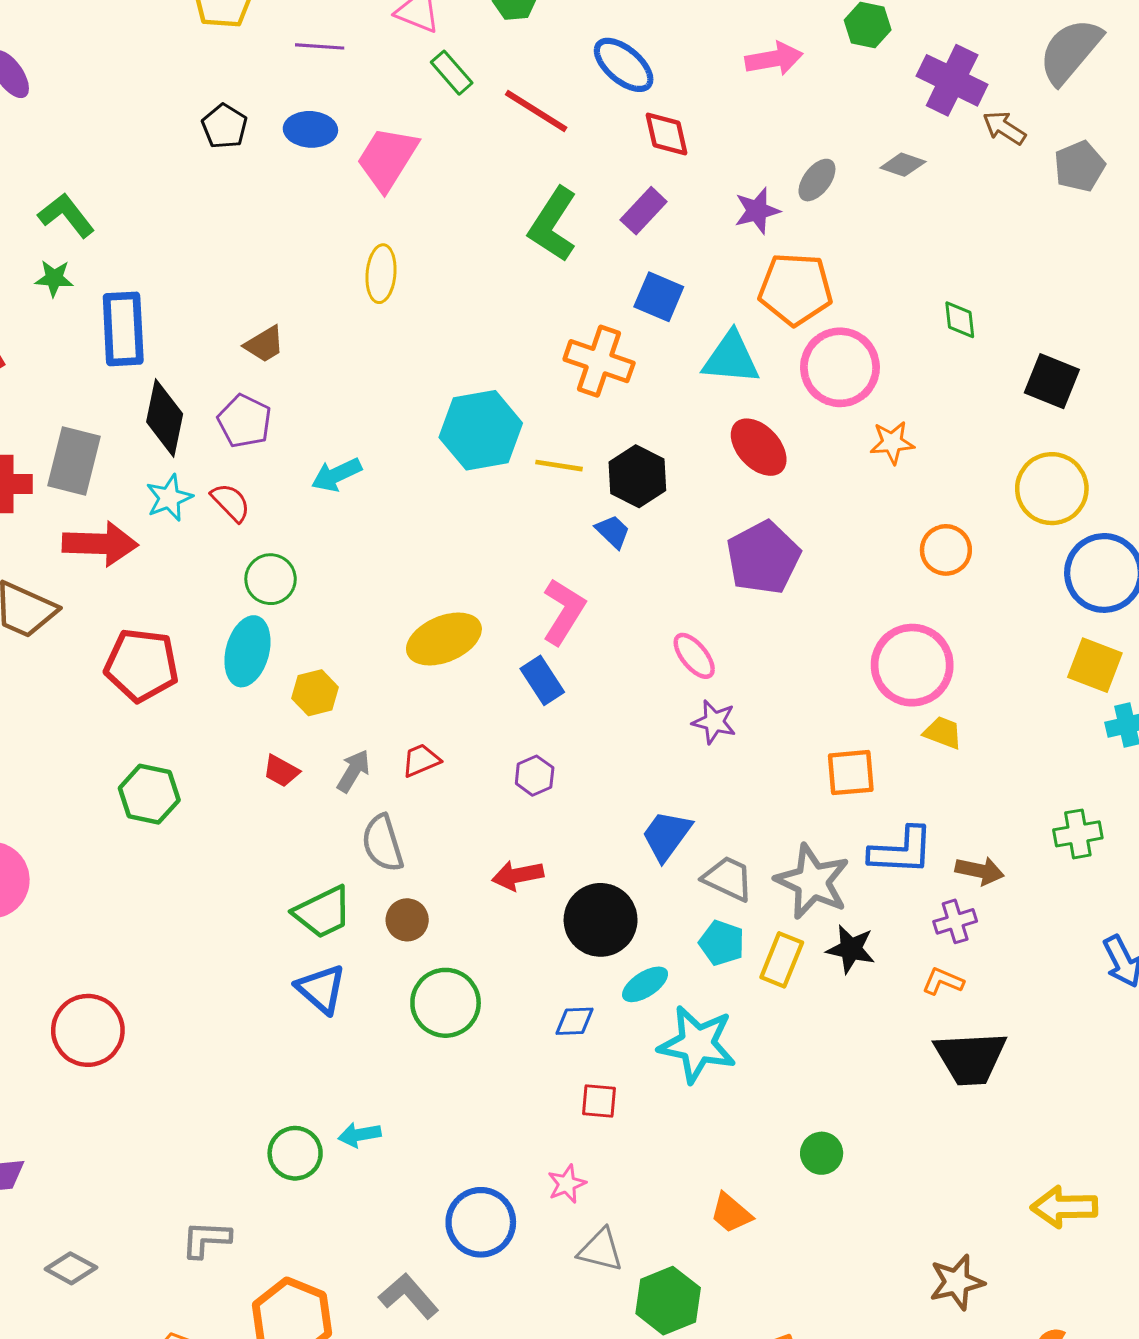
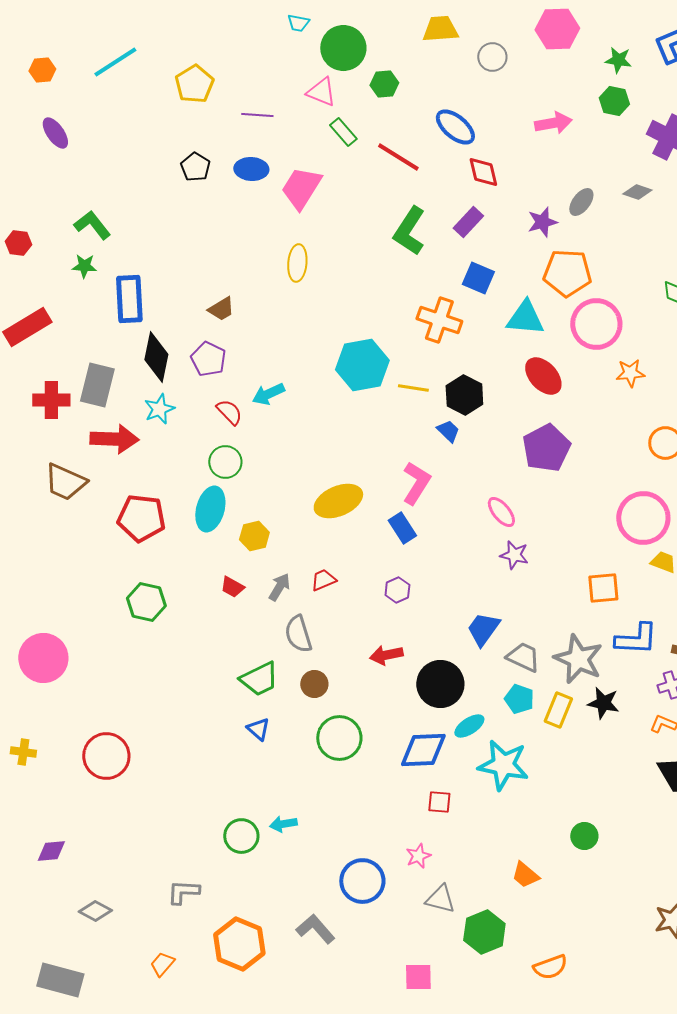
red semicircle: (231, 502) -> (229, 412), moved
blue triangle: (321, 989) -> (258, 729), size x0.7
blue diamond: (574, 1021) -> (423, 750), size x1.8

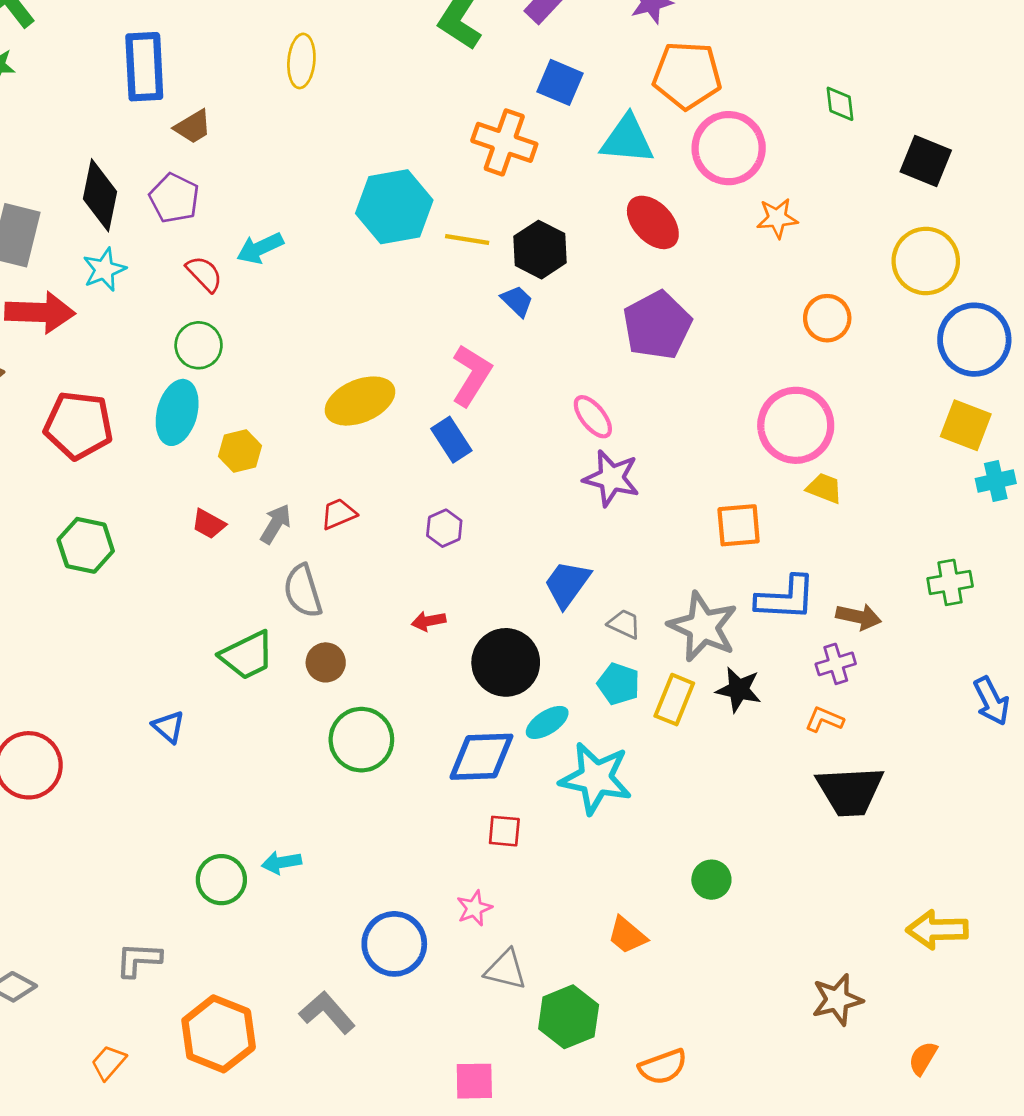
blue rectangle: (129, 299) -> (144, 67), moved
purple star: (514, 555) -> (611, 478), size x1.4
red arrow: (386, 655) -> (429, 621), size x0.7
gray trapezoid: (523, 657) -> (624, 624), size x0.7
blue triangle: (258, 729) -> (169, 727), moved

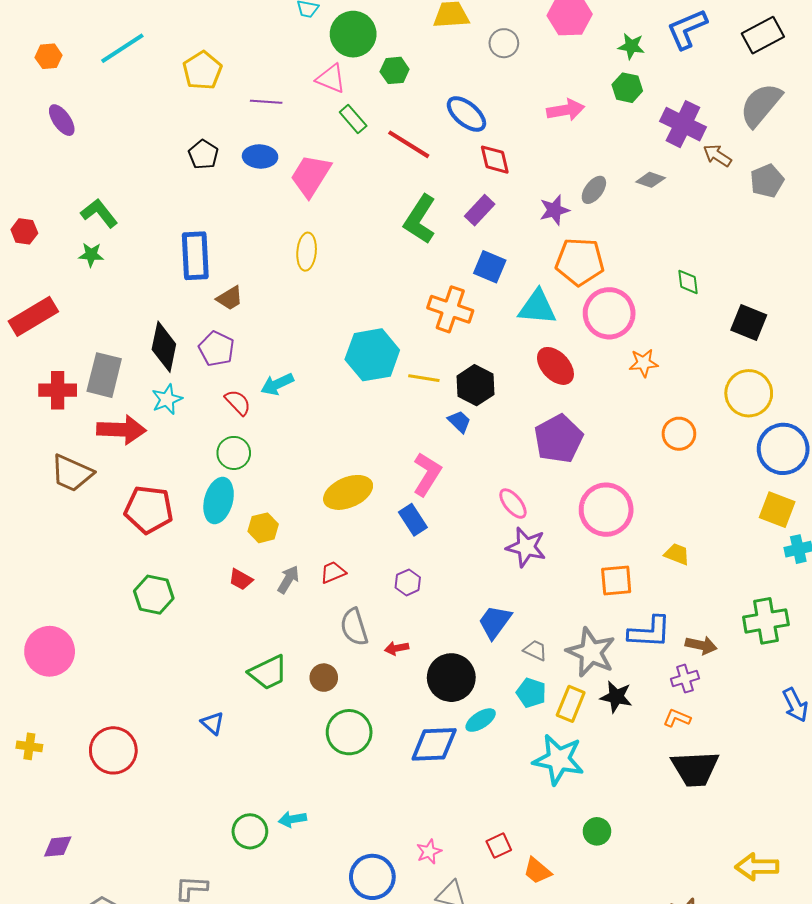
pink circle: (796, 425) -> (606, 510), moved
green cross: (950, 582) -> (766, 621), size x1.4
gray semicircle: (303, 591) -> (354, 627), moved
cyan star: (596, 778) -> (559, 760), moved
red square: (504, 831) -> (499, 846), moved, turned -30

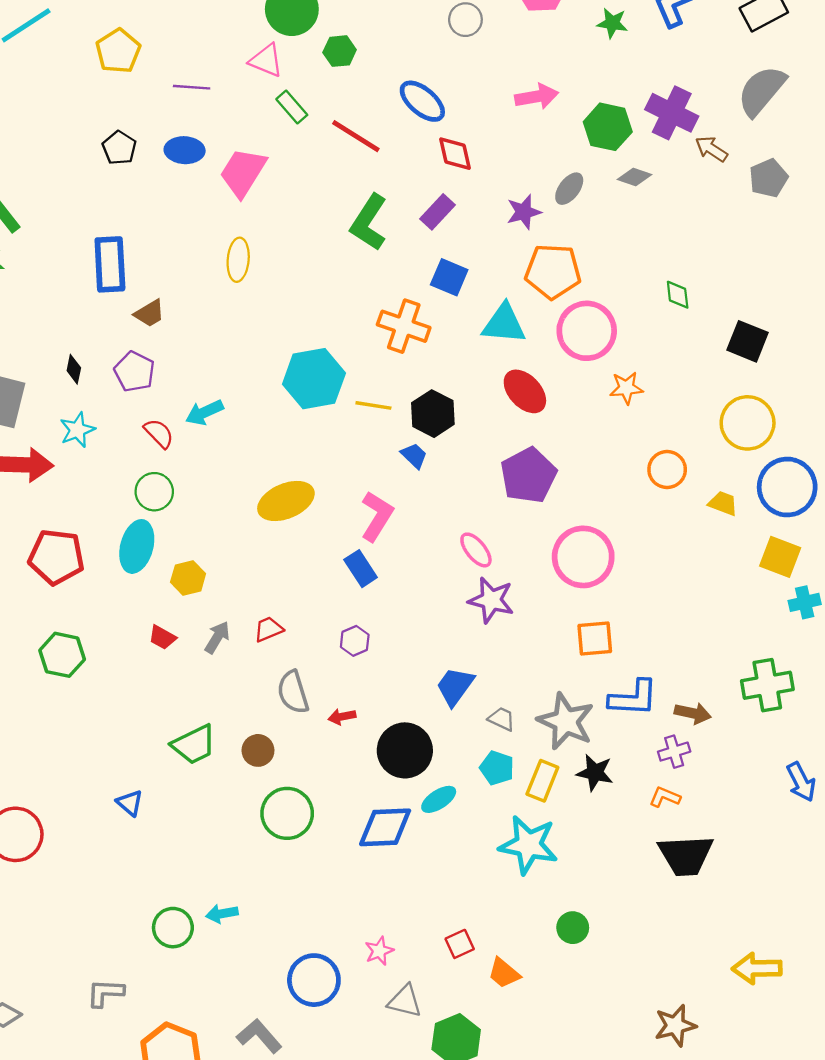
green hexagon: (627, 88) -> (608, 127), moved, size x1.4
black diamond: (164, 347) -> (74, 369), size x0.5
yellow ellipse: (348, 492) -> (286, 501), moved
yellow trapezoid: (677, 554) -> (723, 503), moved

